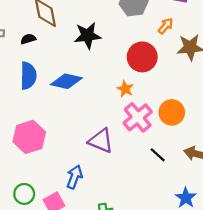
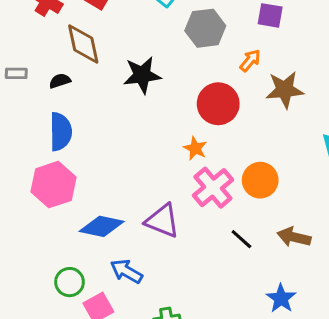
blue diamond: (66, 81) -> (102, 226), moved
pink hexagon: (29, 137) -> (53, 185), moved
blue arrow: (74, 177) -> (126, 271), turned -80
green circle: (24, 194) -> (70, 282), moved

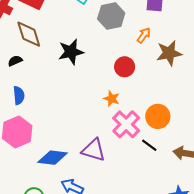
red circle: (218, 104) -> (125, 67), size x0.7
blue semicircle: (61, 132) -> (19, 95), size x0.7
black line: (241, 239) -> (149, 145), moved

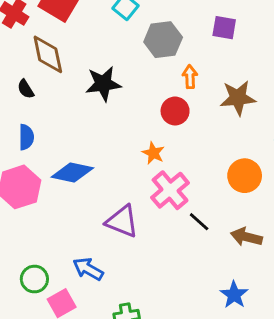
orange arrow: (144, 35) -> (190, 77), moved, turned -42
black semicircle: (15, 61) -> (26, 89), turned -104
orange circle: (158, 116) -> (245, 176), moved
blue diamond: (53, 158) -> (72, 172), moved

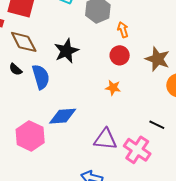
brown star: (238, 98) -> (157, 59), moved, turned -30
blue semicircle: (26, 137) -> (41, 77), moved, size x1.4
pink cross: (170, 190) -> (137, 150), moved

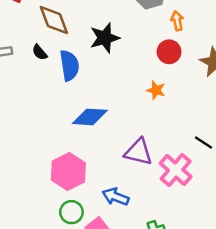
pink hexagon: (30, 136) -> (68, 172), moved

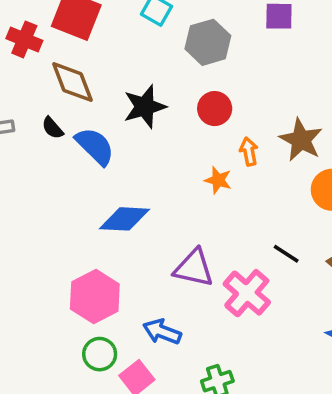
orange arrow: (177, 21) -> (249, 151), moved
red circle: (169, 52) -> (215, 109), moved
blue semicircle: (69, 65) -> (95, 146), turned -36

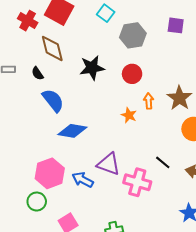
blue semicircle: (95, 146) -> (53, 100), moved
pink cross: (247, 293) -> (137, 182), turned -32
blue arrow: (162, 332) -> (83, 180), moved
green circle: (100, 354) -> (37, 202), moved

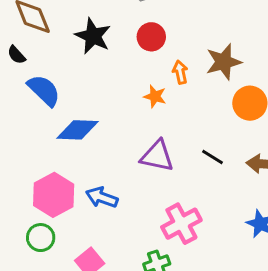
black star: (92, 68) -> (93, 36), turned -30
brown star: (179, 98) -> (224, 62), turned 30
purple triangle: (109, 164) -> (157, 156), moved
pink cross: (137, 182) -> (181, 224), moved, turned -36

